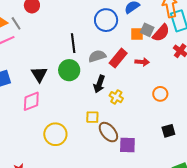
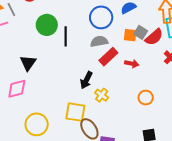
gray semicircle: (97, 56) -> (99, 41), moved
green circle: (69, 70) -> (47, 25), moved
yellow square: (92, 117) -> (75, 112), size x1.5

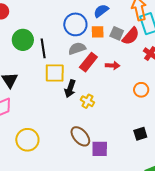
orange square: (130, 35) -> (98, 32), moved
orange circle: (146, 98) -> (141, 90), moved
yellow square: (75, 112) -> (55, 73), moved

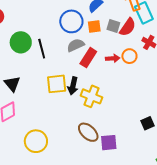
yellow square: (55, 73) -> (57, 84), moved
orange circle: (141, 90) -> (129, 56), moved
yellow cross: (87, 101) -> (92, 96), size x1.5

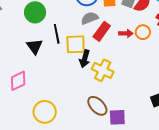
black line: (42, 49) -> (57, 34), moved
black triangle: (12, 84) -> (35, 46), moved
yellow square: (57, 84) -> (76, 44), moved

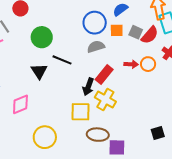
red rectangle: (102, 31) -> (104, 75), moved
black line: (57, 34) -> (62, 60), turned -60
yellow square: (76, 44) -> (81, 112), moved
brown ellipse: (97, 106) -> (98, 135), turned -45

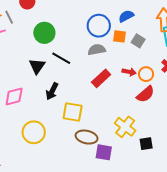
red semicircle: (150, 35) -> (145, 94), moved
black arrow: (88, 87) -> (52, 91), moved
yellow cross: (105, 100) -> (125, 127), moved

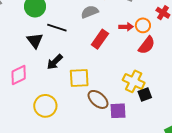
black arrow: (52, 91) -> (55, 62), turned 30
brown ellipse: (87, 137) -> (98, 99), turned 40
black square: (146, 144) -> (145, 95), moved

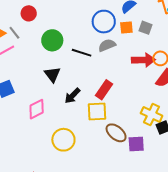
red arrow: (126, 27) -> (143, 60), size x1.6
black line: (57, 28) -> (82, 53), moved
red rectangle: (100, 39) -> (104, 90), moved

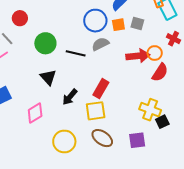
brown ellipse: (116, 133) -> (102, 138), moved

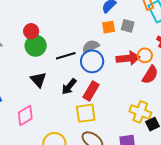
red circle: (20, 18) -> (31, 31), moved
blue circle: (95, 21) -> (92, 61), moved
black line: (76, 53) -> (66, 56), turned -30
black arrow: (70, 97) -> (69, 87), moved

